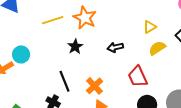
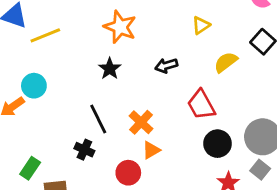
yellow line: (53, 20) -> (45, 35), moved
yellow triangle: (150, 27) -> (201, 25), moved

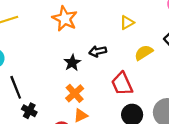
black star: (110, 69) -> (72, 63), moved
black line: (98, 119) -> (16, 87), moved

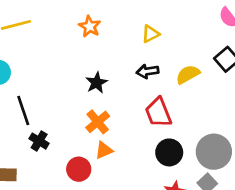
orange star: (65, 19) -> (90, 26), size x0.7
yellow triangle: (127, 23) -> (150, 34), moved
black arrow: (98, 51) -> (148, 71), moved

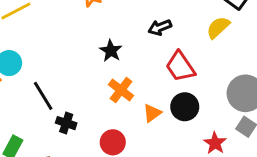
yellow semicircle: (188, 74) -> (218, 27), moved
orange triangle: (104, 150) -> (152, 113), moved
black circle: (169, 152) -> (185, 107), moved

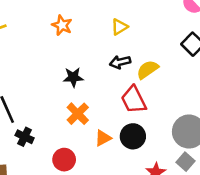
yellow semicircle: (218, 27) -> (148, 70), moved
black star: (111, 51) -> (73, 77), turned 30

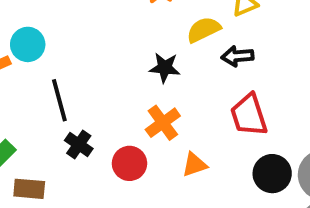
yellow semicircle: (148, 70) -> (204, 30), moved
black circle: (133, 136) -> (272, 174), moved
red circle: (64, 160) -> (129, 163), moved

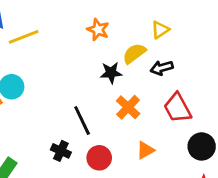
black star: (165, 68) -> (111, 73), moved
black line: (59, 100) -> (82, 120), moved
orange cross: (163, 123) -> (128, 107), moved

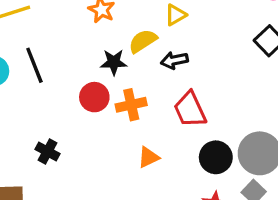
orange cross: (128, 107) -> (131, 105), turned 30
black line: (82, 120) -> (34, 65), moved
red circle: (99, 158) -> (94, 97), moved

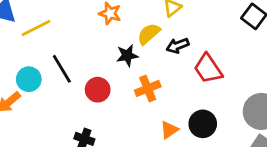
red circle: (94, 97) -> (98, 90), moved
red trapezoid: (190, 110) -> (208, 69), moved
black circle: (216, 157) -> (203, 124), moved

